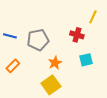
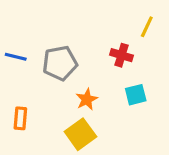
orange rectangle: (13, 66) -> (20, 118), moved, turned -40

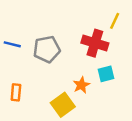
red cross: (122, 55) -> (95, 43), size x1.5
orange star: (87, 99) -> (81, 85), moved

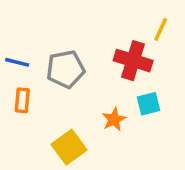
orange rectangle: (16, 92) -> (22, 100), moved
yellow square: (63, 105) -> (69, 147), moved

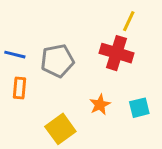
yellow line: (161, 29) -> (129, 21), moved
cyan square: (149, 104) -> (139, 108), moved

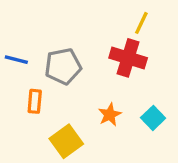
orange rectangle: (19, 88) -> (35, 101), moved
cyan square: (139, 108) -> (153, 118), turned -30

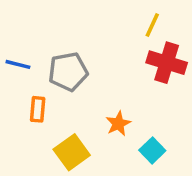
red cross: (128, 58) -> (167, 63), moved
cyan square: (153, 118) -> (152, 150), moved

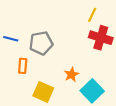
cyan square: (152, 150) -> (92, 91), size x1.5
yellow square: (72, 152) -> (43, 92), turned -30

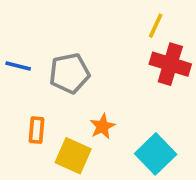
orange rectangle: (23, 66) -> (36, 130), moved
orange star: (71, 75) -> (102, 126), moved

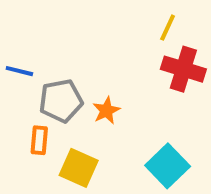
gray pentagon: (69, 73) -> (61, 101), moved
orange star: (102, 126) -> (106, 111), moved

